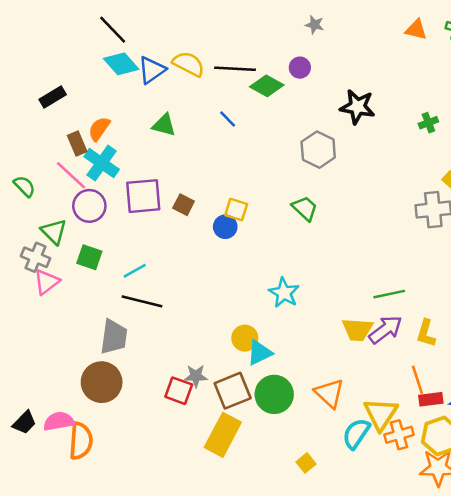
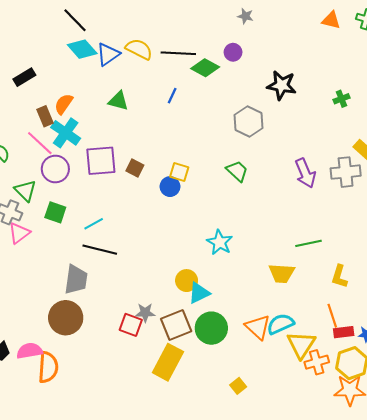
blue line: (228, 119) -> (172, 96), turned 70
purple arrow: (386, 330) -> (305, 173), moved, turned 104
cyan semicircle: (356, 434) -> (281, 324), moved, turned 32

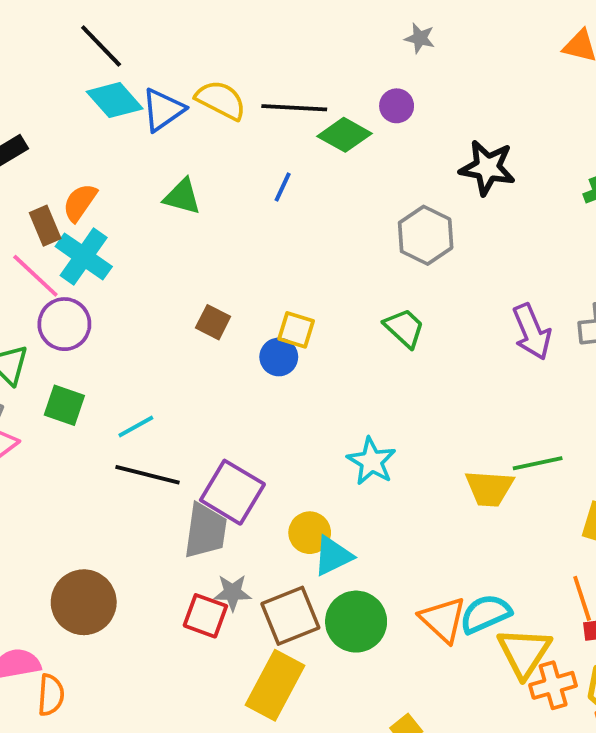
purple square: (101, 161) -> (232, 492), moved, turned 36
yellow trapezoid: (282, 273) -> (489, 488), moved
gray trapezoid: (76, 280) -> (205, 531), moved
orange semicircle: (48, 367) -> (51, 695), size x0.7

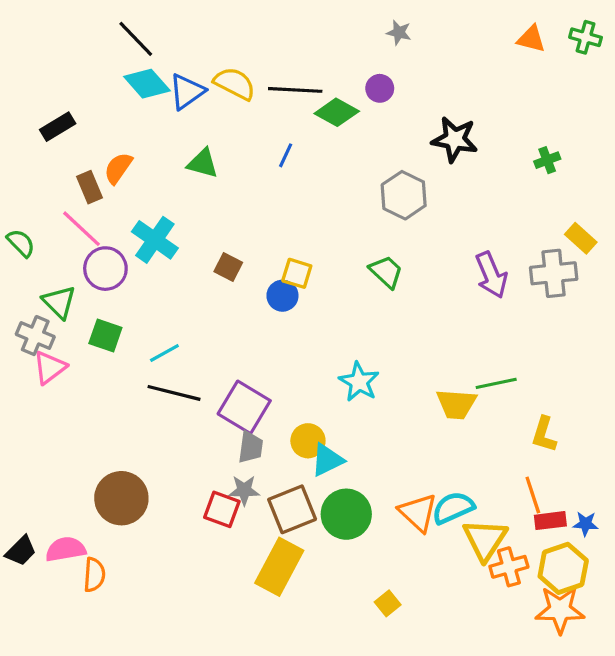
cyan cross: (84, 257) -> (155, 240), moved
gray trapezoid: (205, 531) -> (251, 447), moved, size x0.7

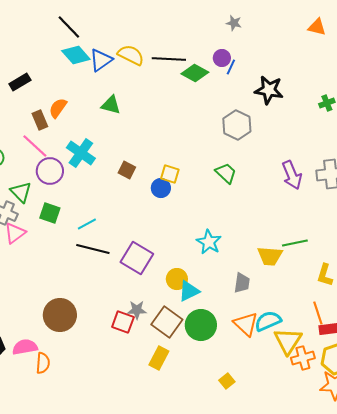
blue line: (286, 155) -> (231, 67), moved
gray trapezoid: (251, 447) -> (242, 283), moved
brown square: (292, 509) -> (167, 322), turned -32
yellow rectangle: (279, 567) -> (159, 358), size x0.7

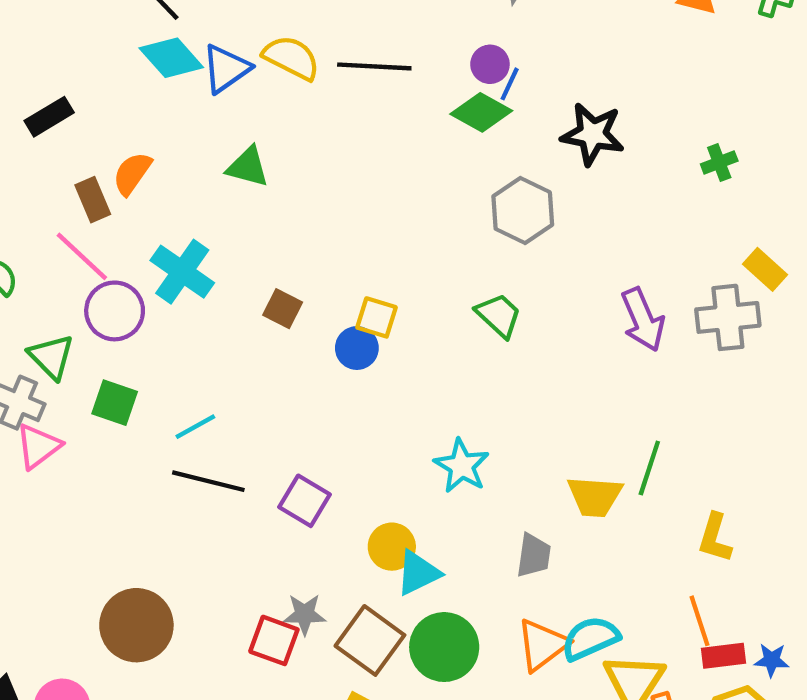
green diamond: (195, 73) -> (481, 112), moved
green line: (295, 243) -> (649, 468), turned -60
purple square: (137, 258) -> (304, 501), size x0.7
orange triangle: (246, 324) -> (542, 645), turned 40

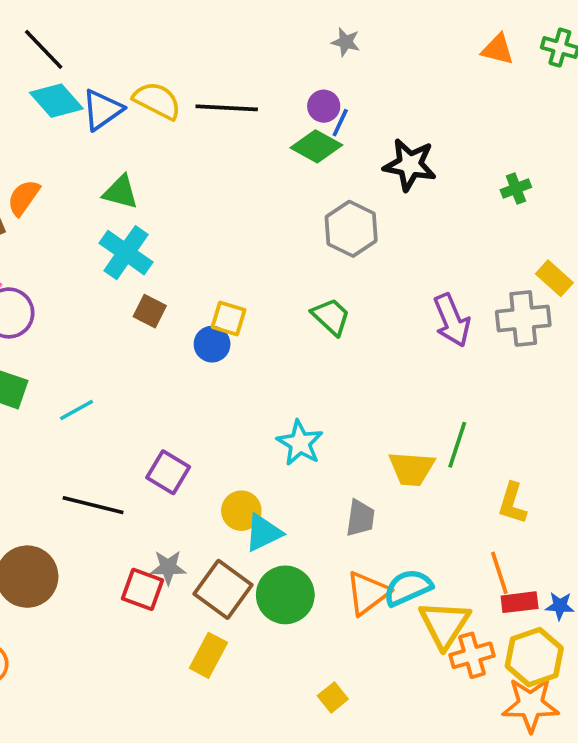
cyan cross: (182, 272) -> (126, 253), moved
black line: (208, 481) -> (93, 505), moved

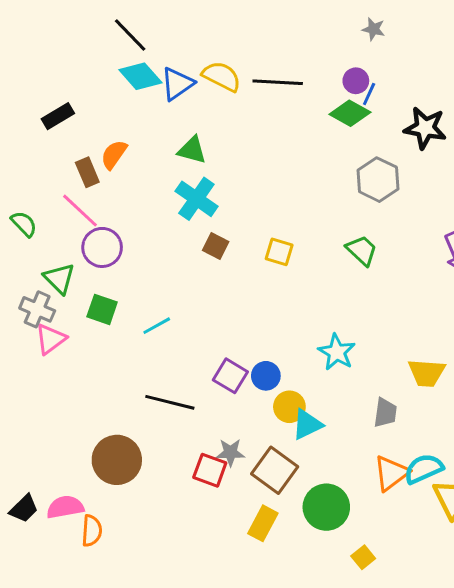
blue circle: (212, 344) -> (266, 376), moved
green circle: (285, 595) -> (326, 507), moved

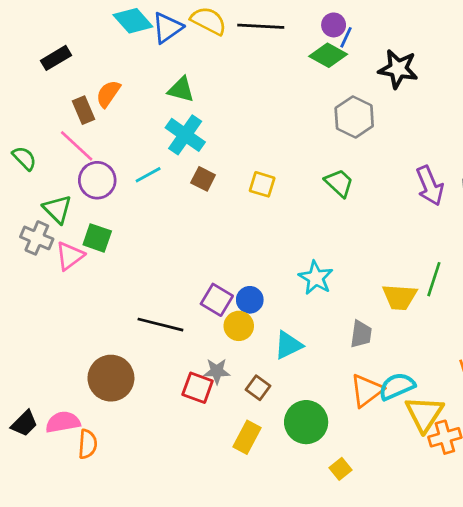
cyan line: (157, 326) -> (148, 175), moved
pink triangle: (50, 339) -> (70, 256), moved
yellow circle: (289, 407) -> (239, 326), moved
brown square: (275, 470) -> (258, 388), size x0.6

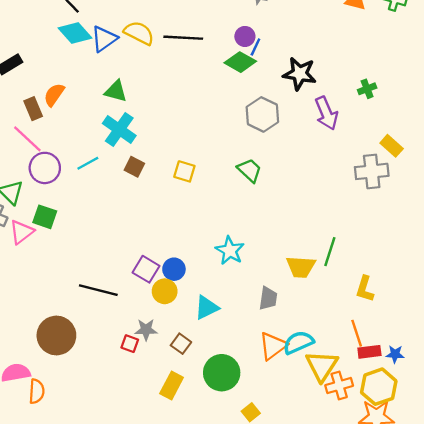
purple arrow: (430, 186) -> (326, 113), moved
red square: (198, 388) -> (130, 344), size x0.7

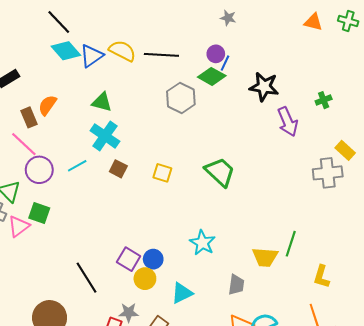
gray hexagon: (262, 114) -> (181, 98), moved
green trapezoid: (250, 170) -> (220, 172), size x1.4
black line: (98, 290) -> (86, 278), turned 44

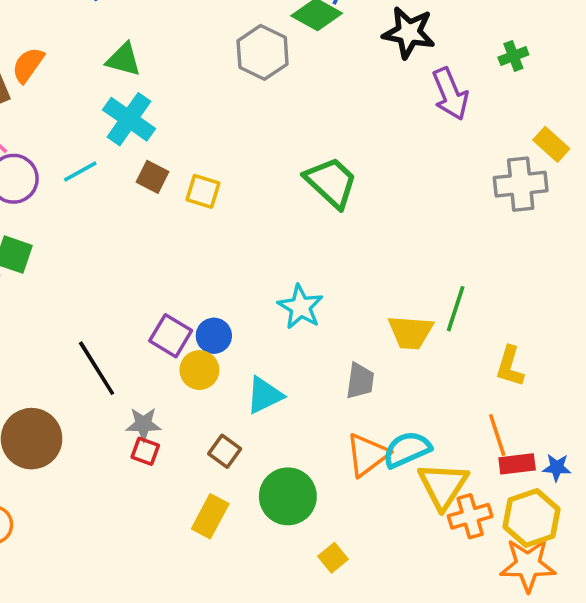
yellow square: (162, 173) -> (203, 191), moved
gray star: (129, 312) -> (143, 424), moved

